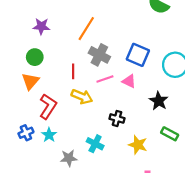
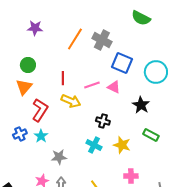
purple star: (41, 26) -> (35, 28), moved
gray cross: (99, 55) -> (102, 40), moved
cyan cross: (95, 144) -> (94, 145), moved

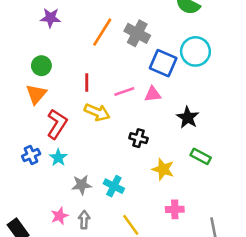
cyan circle: (156, 72) -> (195, 51), moved
pink triangle: (114, 87) -> (153, 94), turned -32
cyan cross: (94, 145) -> (114, 186), moved

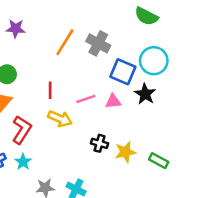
black star: (188, 117) -> (145, 94), moved
yellow star: (163, 169) -> (125, 152), moved, turned -30

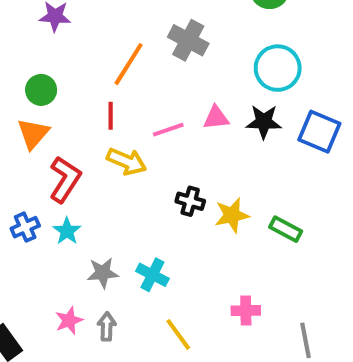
orange line: (65, 42) -> (129, 64), moved
blue square: (123, 72) -> (319, 132), moved
black star: (145, 94) -> (264, 122), turned -30
pink triangle: (113, 101) -> (216, 118), moved

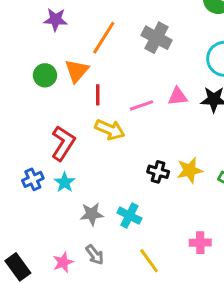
orange line: (129, 64) -> (104, 38), moved
orange triangle: (33, 134) -> (77, 71), moved
black cross: (190, 201) -> (158, 172), moved
pink star: (69, 321) -> (63, 262), moved
gray arrow: (107, 326) -> (95, 255), turned 140

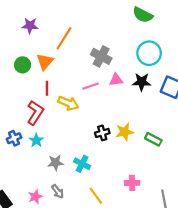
gray cross: (157, 38) -> (101, 56), moved
red line: (98, 95) -> (47, 88), moved
black cross: (158, 172) -> (102, 133), turned -32

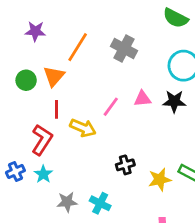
gray cross: (101, 56) -> (124, 48), moved
pink line: (91, 86) -> (111, 107), turned -35
yellow star: (125, 132) -> (160, 179), moved

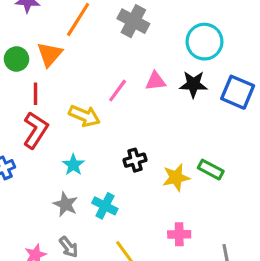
red line: (56, 109) -> (35, 94), moved
cyan star: (43, 174) -> (73, 165), moved
gray star: (67, 202) -> (65, 204), turned 30

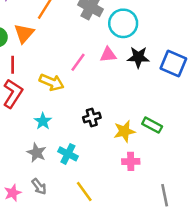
cyan circle: (204, 42) -> (123, 23), moved
pink cross: (179, 234) -> (131, 161), moved

